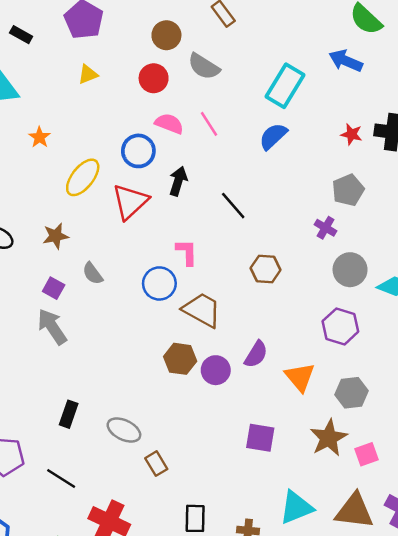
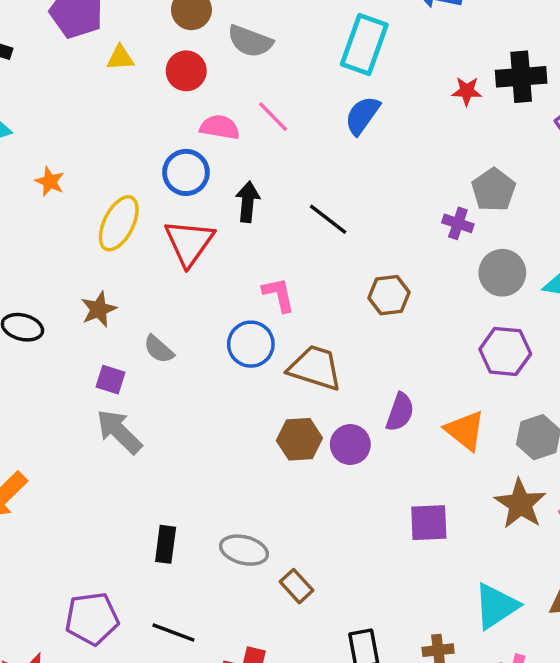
yellow triangle: (88, 74) -> (120, 58), moved, turned 30
gray pentagon: (348, 190) -> (494, 190), moved

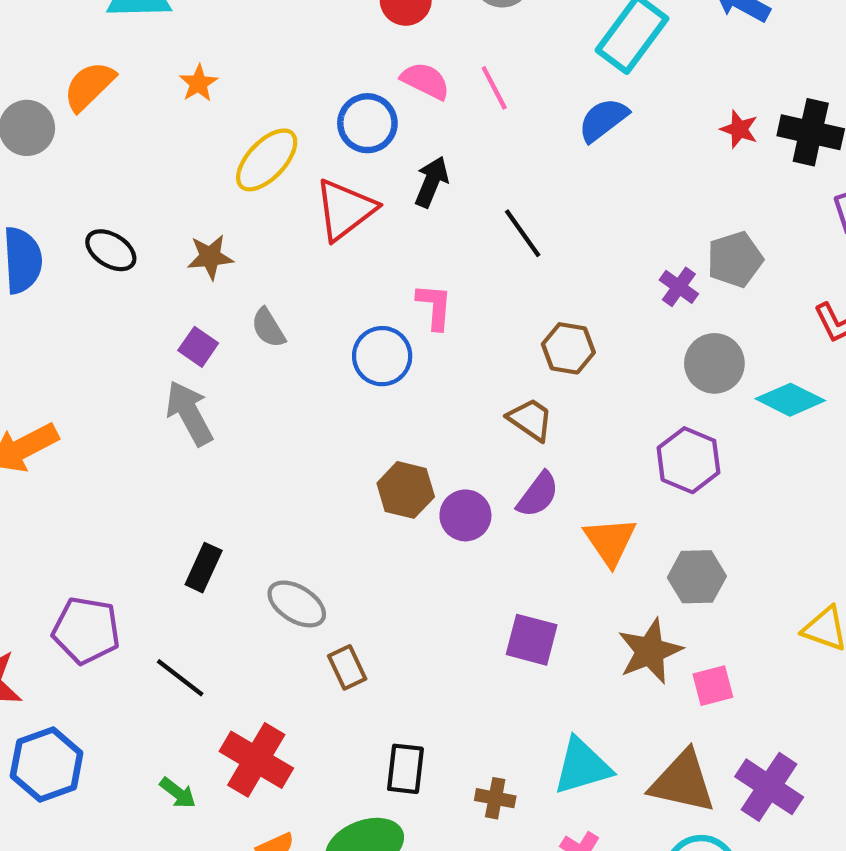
brown trapezoid: (315, 368) -> (531, 419), moved, size x0.7

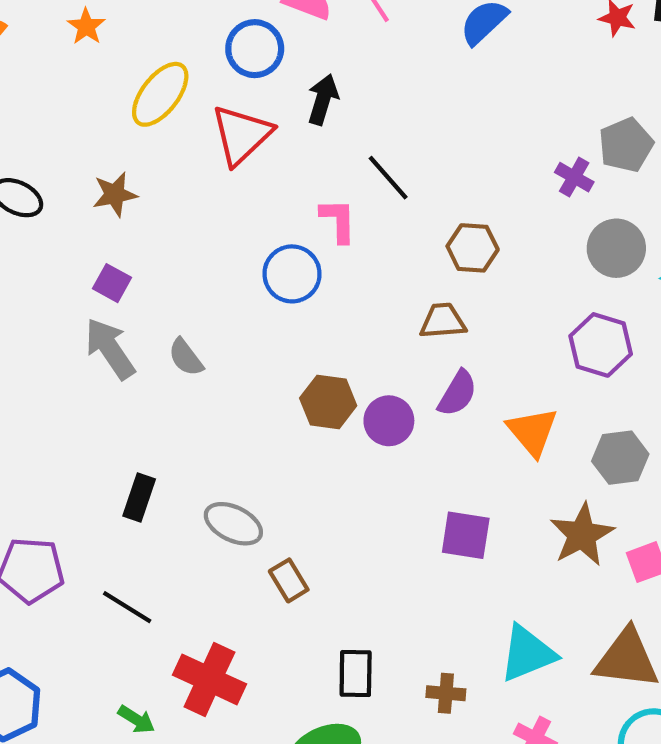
black line: (523, 233) -> (388, 178), moved
gray semicircle: (268, 328) -> (186, 357), moved
brown trapezoid: (531, 419) -> (443, 321), turned -33

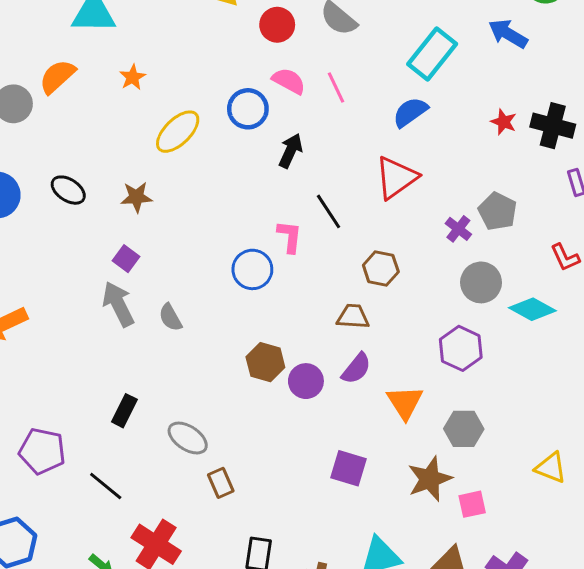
red triangle: (241, 135) -> (396, 178), moved
gray pentagon: (626, 145) -> (498, 211), turned -30

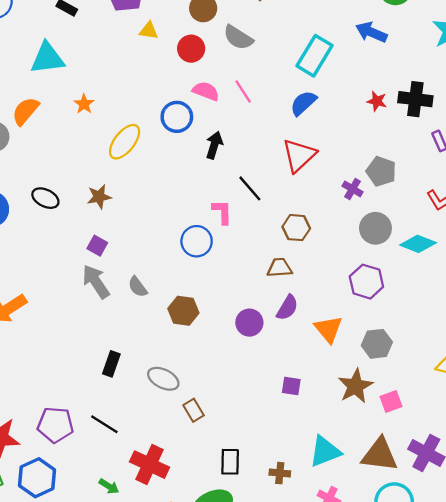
brown hexagon: (265, 362) -> (183, 311), moved
purple pentagon: (42, 451) -> (55, 425), moved
purple square: (349, 468) -> (291, 386), size x0.7

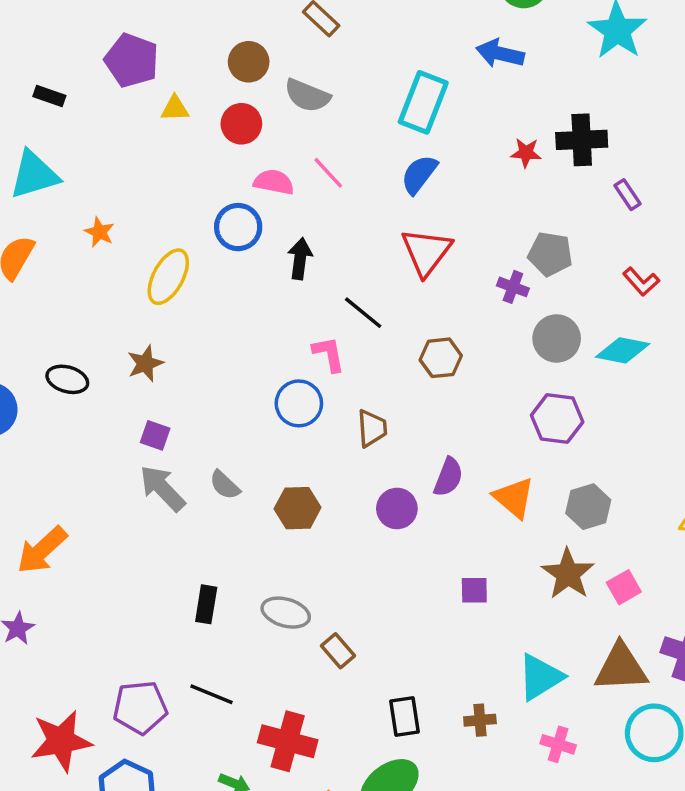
brown trapezoid: (280, 268) -> (372, 428), moved, turned 100

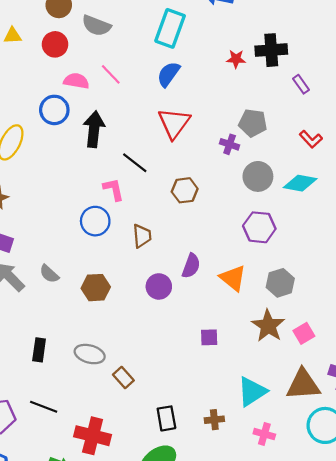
black arrow: (300, 259) -> (94, 129), size x1.4

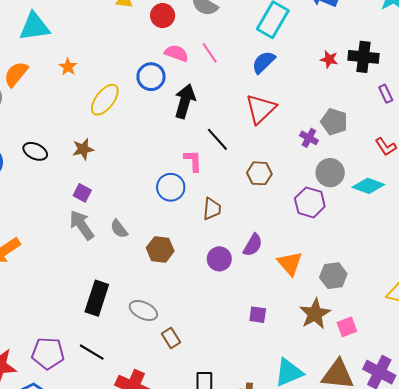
purple hexagon: (259, 227) -> (310, 202), moved
black rectangle: (39, 350) -> (97, 298), size x1.5

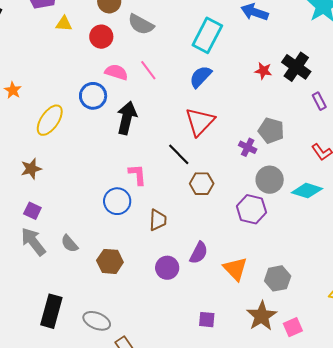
black cross: (364, 57) -> (296, 67), turned 32
black line: (217, 139) -> (179, 154), moved

